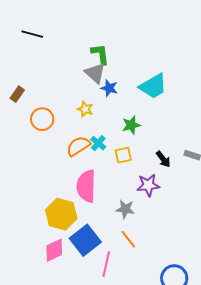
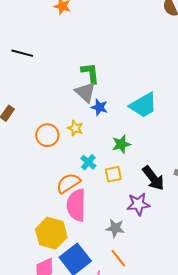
orange circle: (42, 119) -> (47, 135), moved
orange semicircle: (78, 146) -> (68, 183), moved
black arrow: (163, 159) -> (153, 178), size x1.5

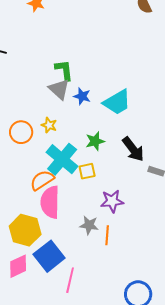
blue star: (99, 107) -> (82, 96), moved
cyan cross: (88, 162) -> (62, 159), size x2.0
black arrow: (153, 178) -> (133, 149), moved
orange line: (118, 258) -> (107, 235), moved, turned 42

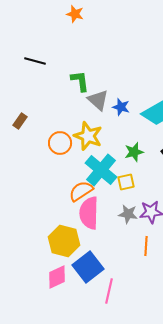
green L-shape: (64, 70) -> (80, 81), moved
yellow star: (49, 125) -> (88, 136), size x1.8
gray star: (89, 225) -> (128, 214), moved

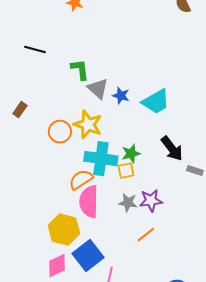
green star: (134, 152) -> (131, 154), moved
cyan cross: (101, 170) -> (101, 159), turned -32
orange line: (146, 246) -> (146, 235), turned 48

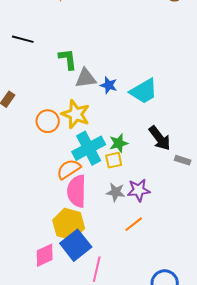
gray triangle: (98, 89) -> (86, 78), turned -50
cyan cross: (101, 159) -> (89, 148), turned -36
yellow hexagon: (64, 230) -> (69, 224), moved

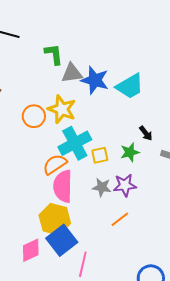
blue star: (109, 85) -> (95, 80), size x1.6
black arrow: (160, 138) -> (146, 133), size x0.6
green star: (119, 143) -> (130, 152), moved

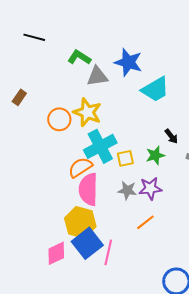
green L-shape: (54, 54) -> (79, 57), turned -50
blue star: (95, 80) -> (128, 62), moved
pink line: (83, 264) -> (108, 252), moved

